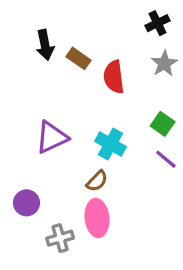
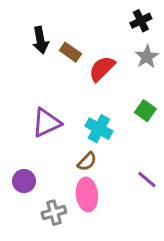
red semicircle: (114, 77) -> (102, 69), turned 52
purple line: (166, 159) -> (147, 180), moved

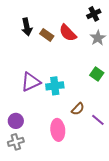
red semicircle: (102, 69) -> (68, 33), moved, turned -90
cyan cross: (99, 129) -> (55, 86), moved, turned -36
brown semicircle: (87, 162) -> (78, 109), moved
gray cross: (54, 213) -> (16, 142), moved

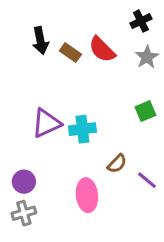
green square: (97, 74) -> (145, 111), turned 32

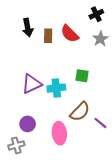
brown rectangle: (70, 53) -> (48, 36), turned 56
green square: (145, 111) -> (82, 76), moved, turned 32
brown semicircle: (117, 164) -> (80, 112), size x1.5
purple circle: (24, 182) -> (28, 124), moved

